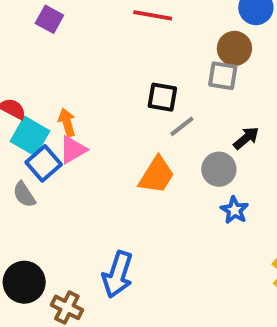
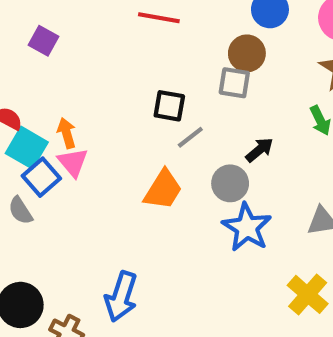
purple square: (49, 19) -> (44, 41), moved
pink triangle: (73, 150) -> (73, 162), turned -40
blue star: (234, 210) -> (247, 227), size x1.6

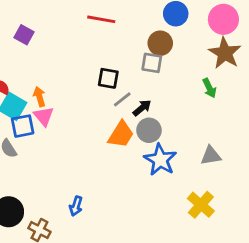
black arrow: (259, 150) -> (142, 108), moved
blue square: (41, 177) -> (23, 126), turned 30
orange trapezoid: (163, 190) -> (121, 134), moved
blue arrow: (121, 297) -> (76, 206), size x0.6

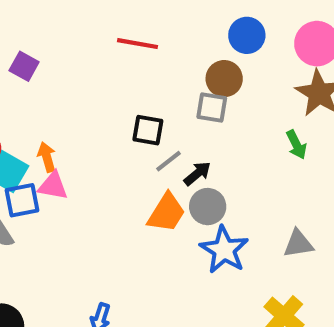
pink triangle: (44, 116) -> (53, 186), turned -40

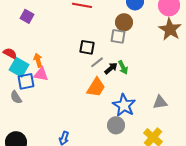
green arrow: (296, 145) -> (123, 67), moved
gray circle: (208, 207) -> (116, 125), moved

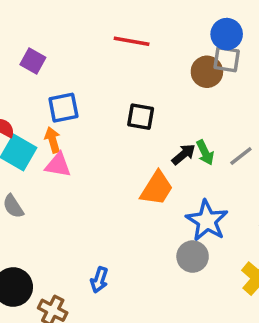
gray square: (118, 36) -> (227, 59), moved
gray line: (97, 62) -> (241, 156), moved
blue square: (26, 81) -> (63, 108), moved

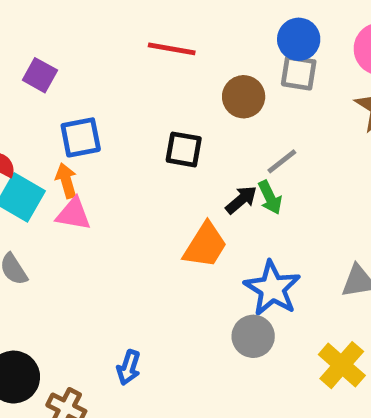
brown circle: (207, 72) -> (244, 97), moved
gray line: (241, 156) -> (282, 161), moved

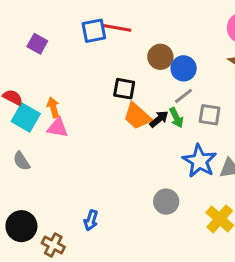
blue circle: (299, 39) -> (184, 68), moved
gray square: (299, 73) -> (210, 115), moved
blue square: (81, 137) -> (94, 31), moved
orange trapezoid: (205, 245) -> (137, 116), moved, turned 100
blue star: (272, 288) -> (199, 161), moved

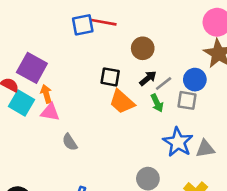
purple square: (37, 44) -> (32, 68), moved, size x1.6
blue circle: (184, 68) -> (195, 80), moved
black arrow: (159, 119) -> (148, 78), moved
gray semicircle: (21, 161) -> (70, 142), moved

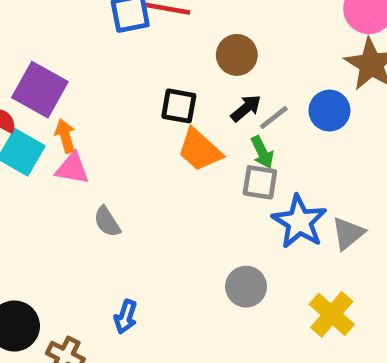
gray square: (187, 100) -> (260, 182), moved
gray triangle: (205, 149) -> (348, 233), turned -30

